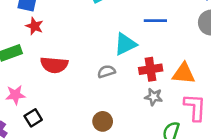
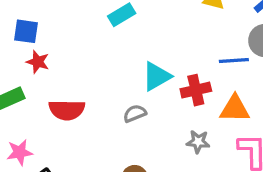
blue line: (155, 21) -> (234, 60), moved
red cross: (151, 69) -> (196, 90), moved

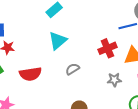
cyan triangle: (157, 76) -> (58, 41), moved

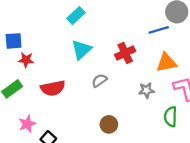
red cross: (107, 48) -> (125, 53), moved

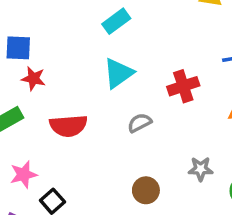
gray star: (146, 90) -> (201, 169), moved

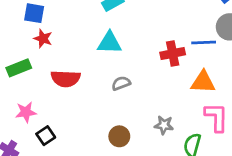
cyan triangle: (118, 73) -> (109, 43), turned 30
red cross: (183, 86) -> (173, 53), moved

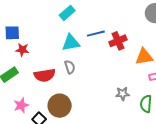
blue line: (204, 42) -> (96, 34), moved
gray semicircle: (121, 83) -> (70, 67), moved, turned 104
brown circle: (119, 136) -> (60, 106), moved, size x1.5

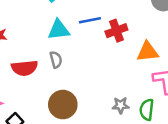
gray star: (123, 94) -> (121, 105), moved
brown circle: (60, 106) -> (63, 105), moved

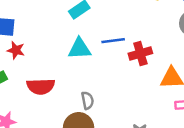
gray semicircle: (56, 60) -> (87, 100), moved

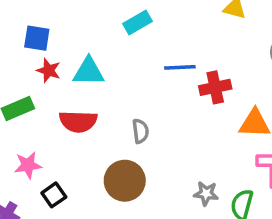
cyan triangle: (79, 49) -> (89, 72), moved
gray semicircle: (87, 100) -> (140, 131), moved

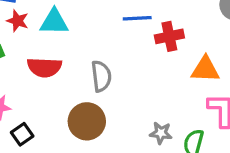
gray semicircle: (140, 131) -> (101, 76), size x1.4

